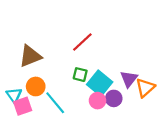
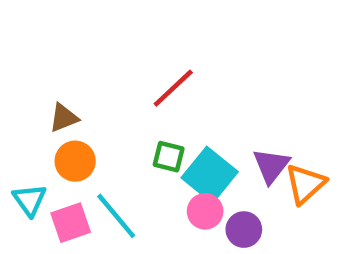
brown triangle: (30, 56) -> (64, 118), size x0.6
orange circle: (36, 86) -> (75, 161), moved
purple circle: (114, 98) -> (244, 230), moved
pink square: (23, 106) -> (71, 223), moved

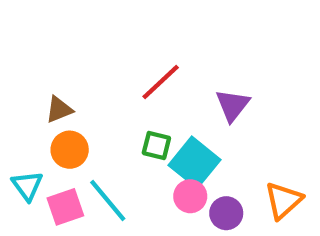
purple triangle: (271, 166) -> (233, 105), moved
orange triangle: (305, 184) -> (283, 200), moved

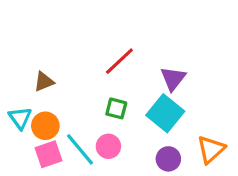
orange circle: (70, 150) -> (45, 126), moved
cyan square: (194, 162) -> (165, 113), moved
cyan triangle: (27, 186) -> (20, 118), moved
pink circle: (190, 196) -> (108, 146), moved

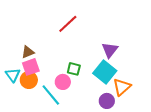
red line: (119, 61) -> (68, 24), moved
pink circle: (108, 146) -> (63, 82), moved
orange triangle: (211, 149) -> (122, 87), moved
pink square: (49, 154) -> (31, 67), moved

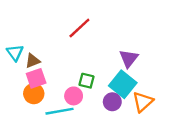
cyan triangle: (13, 75) -> (15, 53), moved
cyan line: (51, 95) -> (60, 111), turned -60
purple circle: (107, 101) -> (112, 102), moved

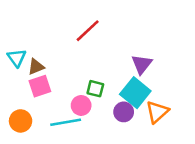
orange circle: (34, 94) -> (21, 121), moved

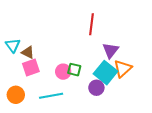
red line: (88, 31) -> (91, 24), moved, turned -40
brown triangle: (36, 67) -> (28, 52), turned 48
pink circle: (81, 105) -> (63, 72), moved
orange triangle: (157, 112) -> (123, 69), moved

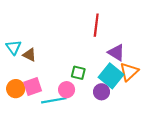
purple triangle: (111, 50) -> (116, 53), turned -36
pink square: (31, 68) -> (33, 87), moved
pink circle: (63, 72) -> (67, 90), moved
orange circle: (16, 95) -> (16, 89), moved

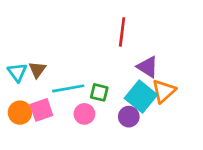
cyan triangle: (14, 47) -> (17, 72), moved
brown triangle: (29, 55) -> (37, 70), turned 40
cyan line: (54, 100) -> (68, 88), moved

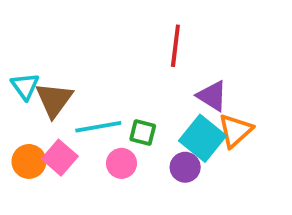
brown triangle: (37, 70) -> (54, 100), size x1.5
cyan triangle: (17, 72) -> (25, 86), moved
pink square: (41, 110) -> (60, 158), turned -30

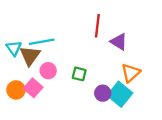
purple triangle: (212, 96) -> (119, 42), moved
cyan line: (98, 127) -> (42, 42), moved
cyan square: (202, 138) -> (120, 94), moved
pink circle: (121, 163) -> (48, 71), moved

